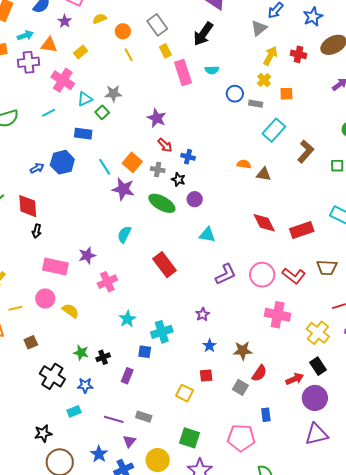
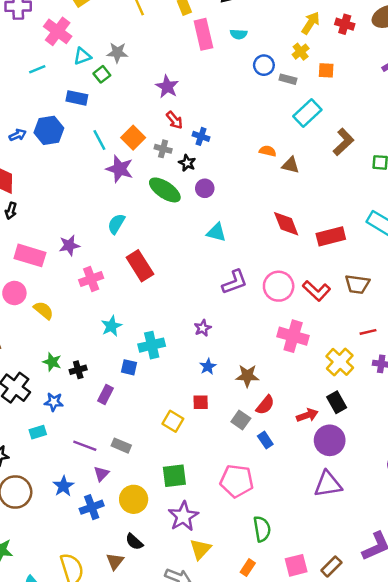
red rectangle: (164, 265) -> (140, 266), moved
blue rectangle: (266, 415) -> (265, 440), moved, turned -32
green square: (190, 438) -> (174, 476), turned -30

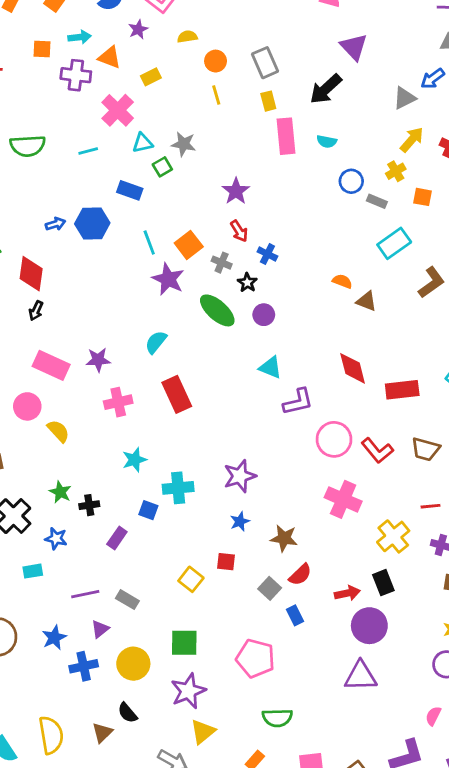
purple L-shape: (235, 282) -> (298, 402), moved
purple star: (203, 328) -> (240, 476), size x1.6
purple line: (85, 446) -> (85, 594), turned -40
green semicircle: (262, 529) -> (277, 718), turned 90

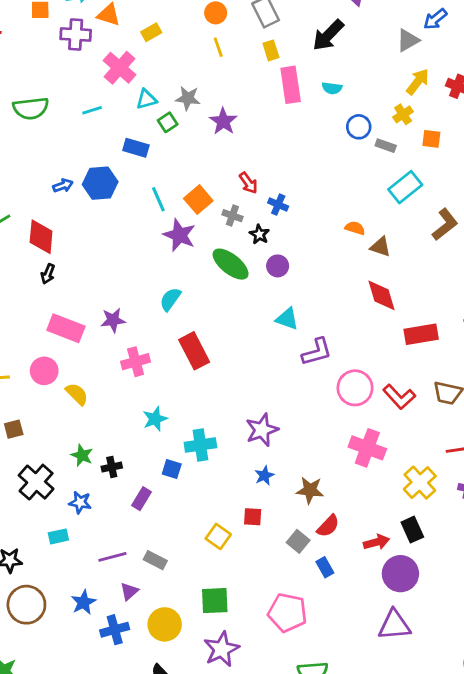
purple star: (236, 191) -> (223, 121), moved
red diamond: (353, 368) -> (381, 295), moved

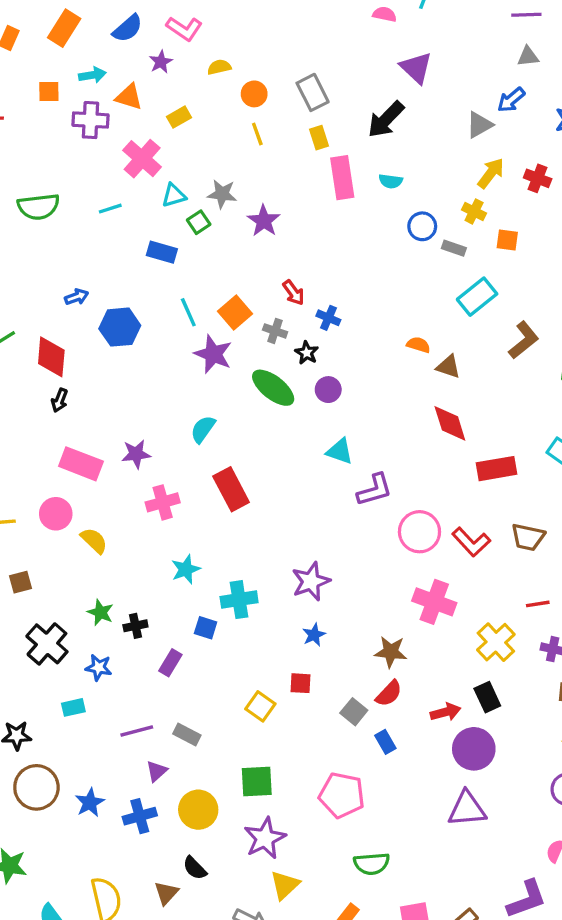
yellow cross: (403, 114) -> (474, 212), turned -30
blue hexagon: (100, 183) -> (120, 327), moved
brown star: (310, 490) -> (391, 652), moved
blue star: (84, 602) -> (90, 803), moved

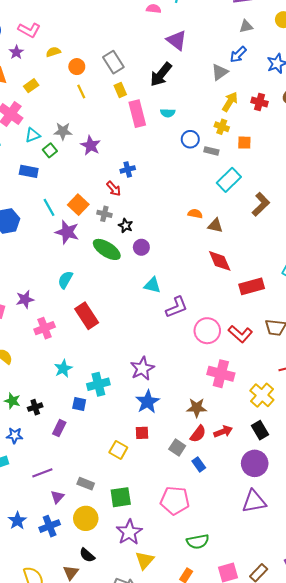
blue cross: (328, 318) -> (128, 169), moved, turned -32
blue star: (314, 635) -> (148, 402), size x1.6
red arrow: (446, 712) -> (223, 432), moved
gray rectangle: (187, 735) -> (86, 484), moved

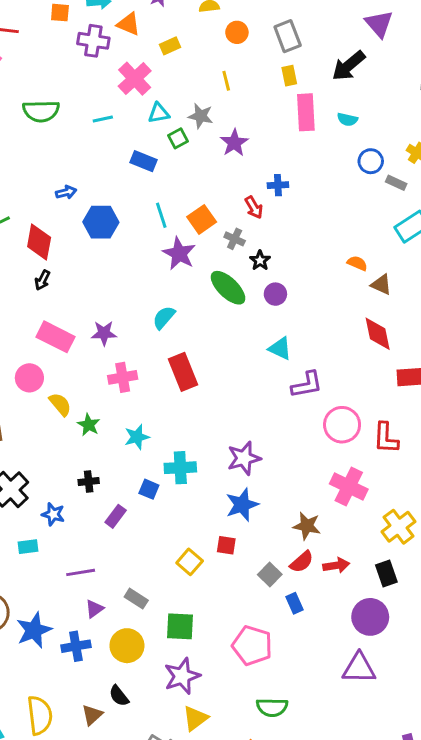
yellow line: (81, 91) -> (226, 81), moved
red L-shape: (240, 334) -> (386, 438), turned 40
green star: (12, 401) -> (89, 425), moved
blue star: (17, 521) -> (34, 630), size x1.4

